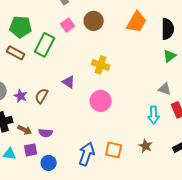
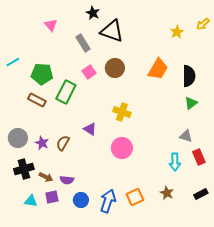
orange square: (114, 150) -> (135, 197), turned -36
blue circle: (49, 163) -> (81, 200), moved

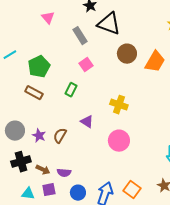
brown circle: (115, 68) -> (127, 54), moved
green pentagon: (42, 74) -> (39, 67), turned -30
green rectangle: (66, 92) -> (71, 90), moved, size x0.6
orange square: (135, 197) -> (132, 190), turned -30

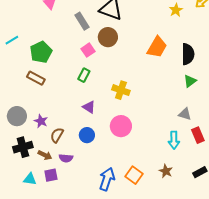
brown circle: (127, 54) -> (108, 37), moved
green rectangle: (71, 90) -> (84, 75), moved
brown semicircle: (60, 136) -> (57, 135), moved
blue circle: (78, 193) -> (87, 135), moved

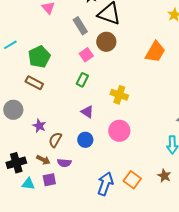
gray circle: (17, 116) -> (13, 110), moved
black cross: (23, 147) -> (16, 163), moved

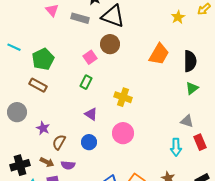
gray rectangle: (80, 26) -> (80, 18), moved, turned -42
cyan line: (10, 45) -> (14, 47), turned 56

